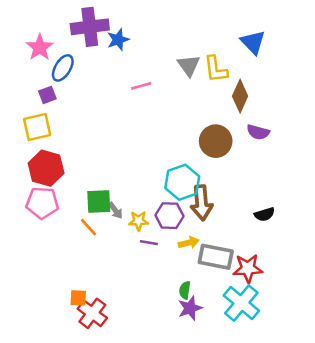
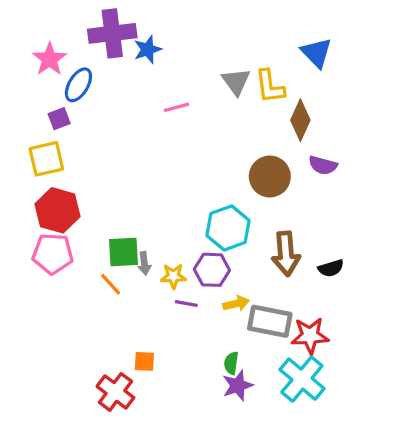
brown arrow: (202, 203) -> (286, 254), moved
gray arrow: (115, 211) -> (144, 263), turned 30
orange square: (78, 298) -> (144, 361), moved

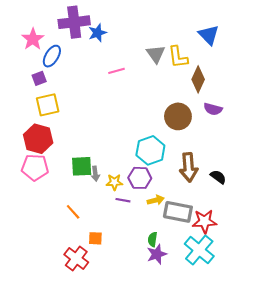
yellow square: (46, 159) -> (48, 105), moved
black semicircle: (331, 268) -> (218, 177), turned -126
orange line: (111, 284) -> (73, 212), moved

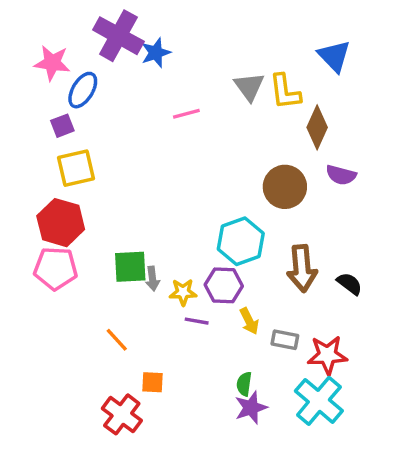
purple cross: (74, 22) -> (118, 36), turned 36
pink star: (33, 39) -> (52, 63), turned -30
yellow arrow: (156, 200) -> (249, 321), turned 77
gray rectangle: (178, 212) -> (285, 340), size x0.6

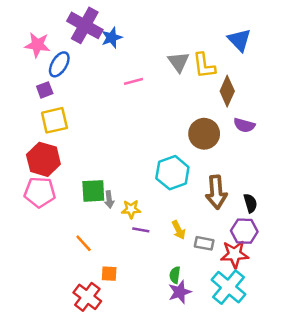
black semicircle: (349, 284) -> (250, 203), turned 36
purple hexagon: (224, 285) -> (244, 231), moved

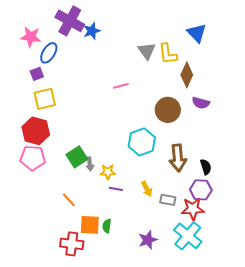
pink line: (134, 81) -> (121, 86), moved
green square: (93, 191) -> (77, 157), turned -30
orange square: (109, 274) -> (90, 225), size x1.5
green semicircle: (175, 275) -> (107, 226), moved
red cross: (87, 297) -> (72, 244), turned -30

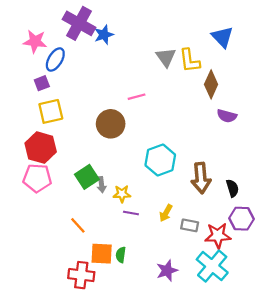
brown circle: (168, 110) -> (111, 124), moved
yellow arrow: (147, 189) -> (166, 213), turned 56
purple hexagon: (201, 190) -> (242, 219), moved

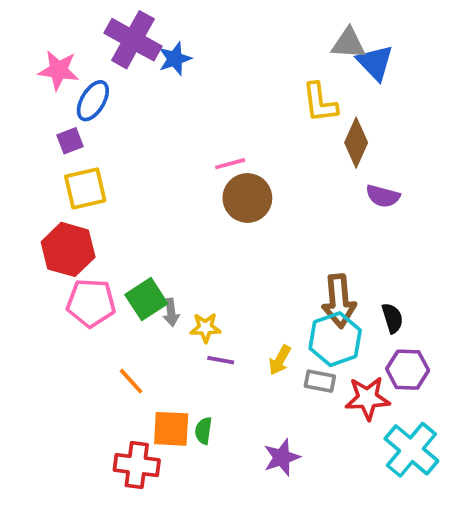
gray triangle: (166, 57) -> (348, 43), moved, turned -50
brown circle: (111, 124) -> (247, 198), moved
cyan hexagon: (160, 160) -> (335, 339), moved
pink pentagon: (37, 178) -> (91, 303), moved
cyan cross: (212, 266) -> (411, 450), moved

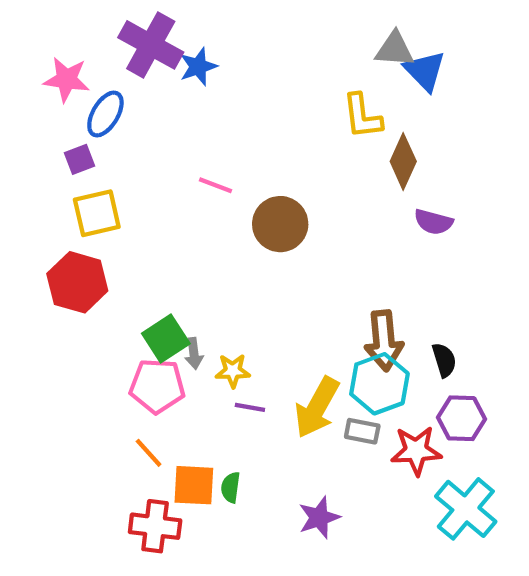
pink line: (230, 164) -> (215, 185), moved, turned 36
pink pentagon: (91, 303) -> (157, 386), moved
yellow arrow: (280, 360) -> (317, 407), size x1.8
orange line: (131, 381) -> (149, 453), moved

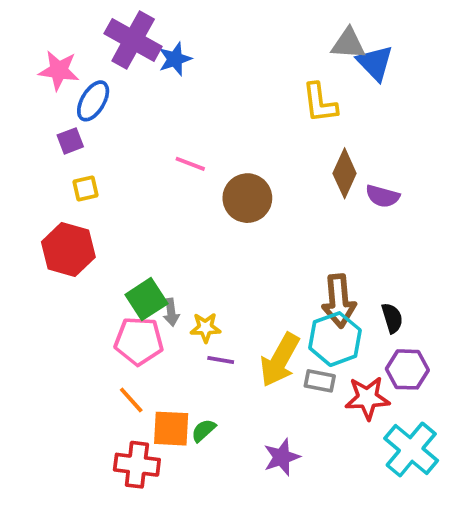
brown diamond: (403, 161) -> (345, 173), moved
yellow square: (97, 213) -> (85, 189), size x0.6
green semicircle: (231, 487) -> (204, 430), turned 40

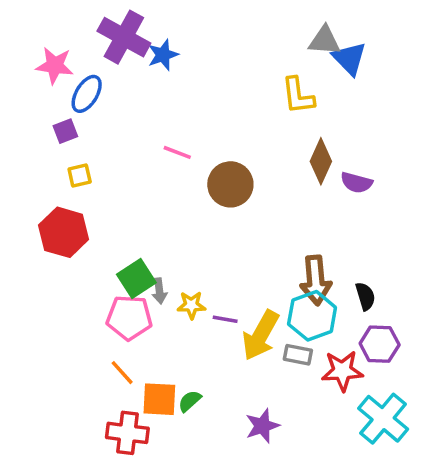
purple line: (221, 360) -> (225, 319), moved

